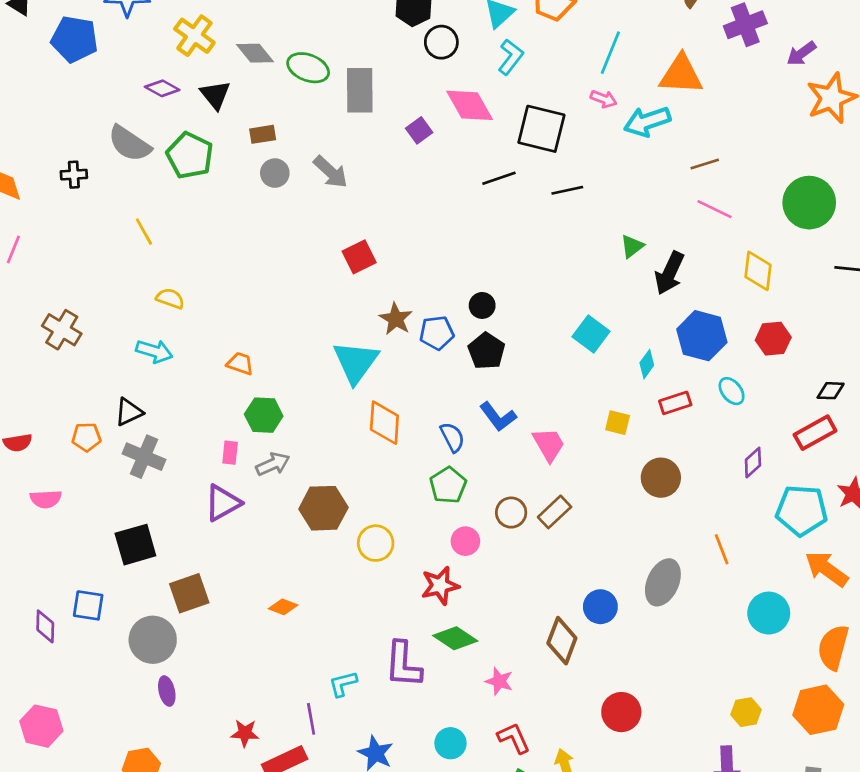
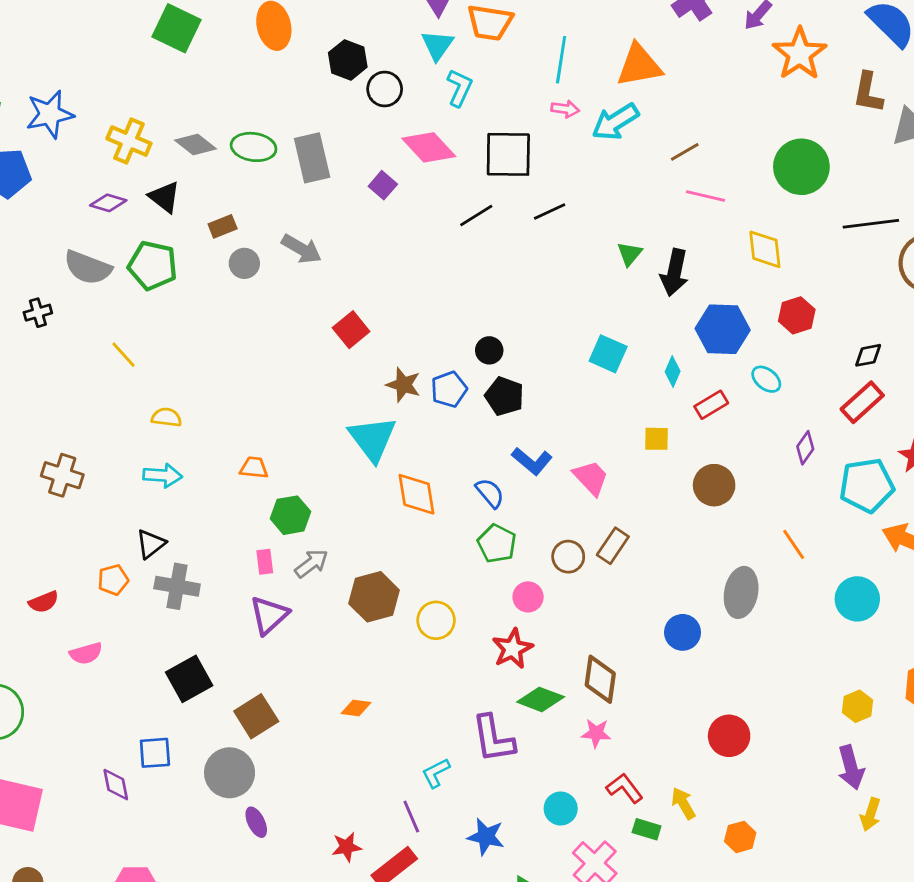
brown diamond: (562, 641) -> (600, 679), moved

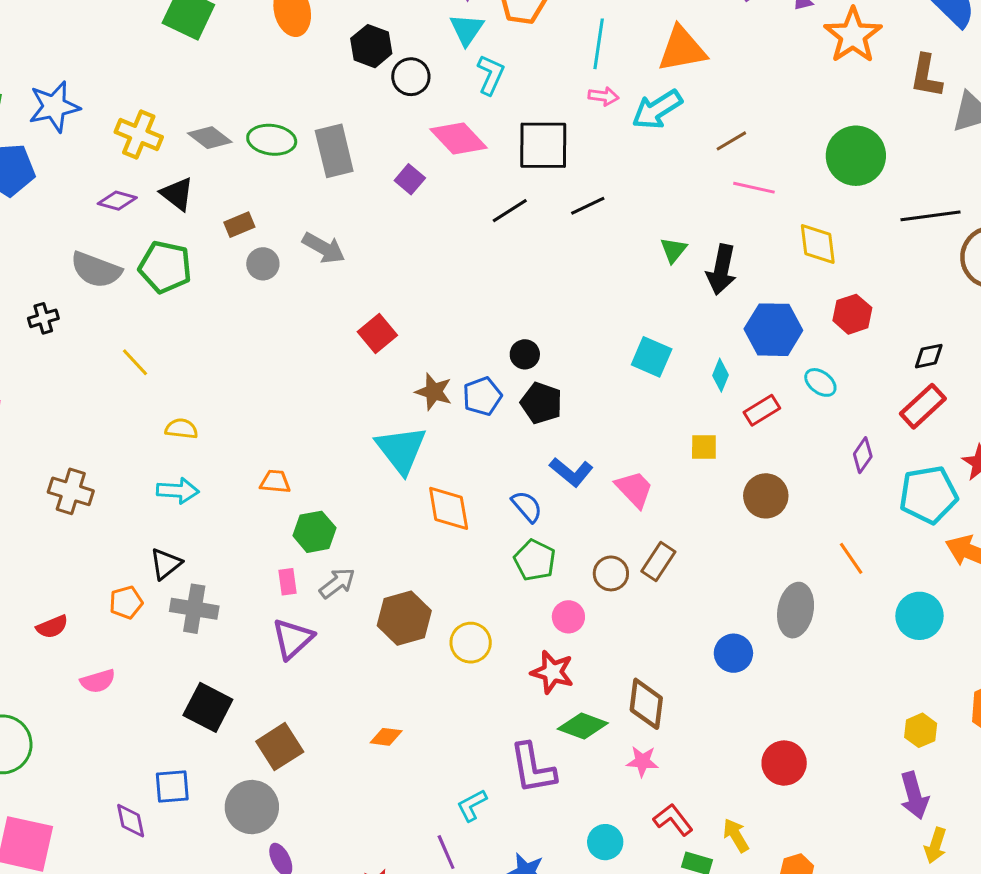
red star: (512, 649) -> (552, 672), turned -30
black square: (189, 679) -> (208, 707), turned -33

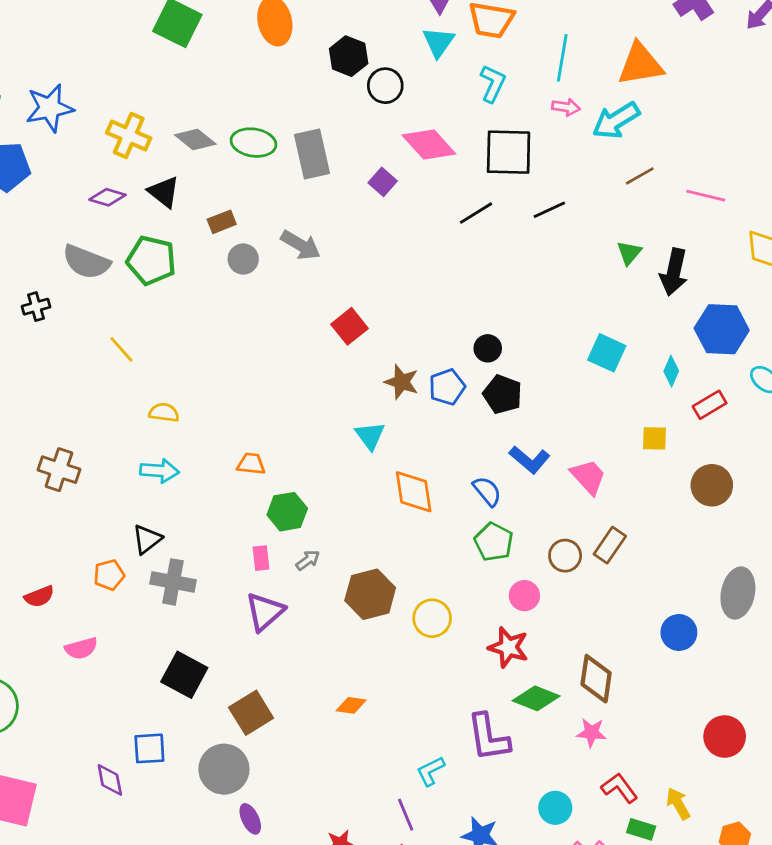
cyan L-shape: (491, 75) -> (493, 84), moved
brown line: (731, 141) -> (640, 176), moved
cyan triangle: (401, 450) -> (370, 436), size x0.6
gray arrow: (337, 583) -> (308, 560), size x0.7

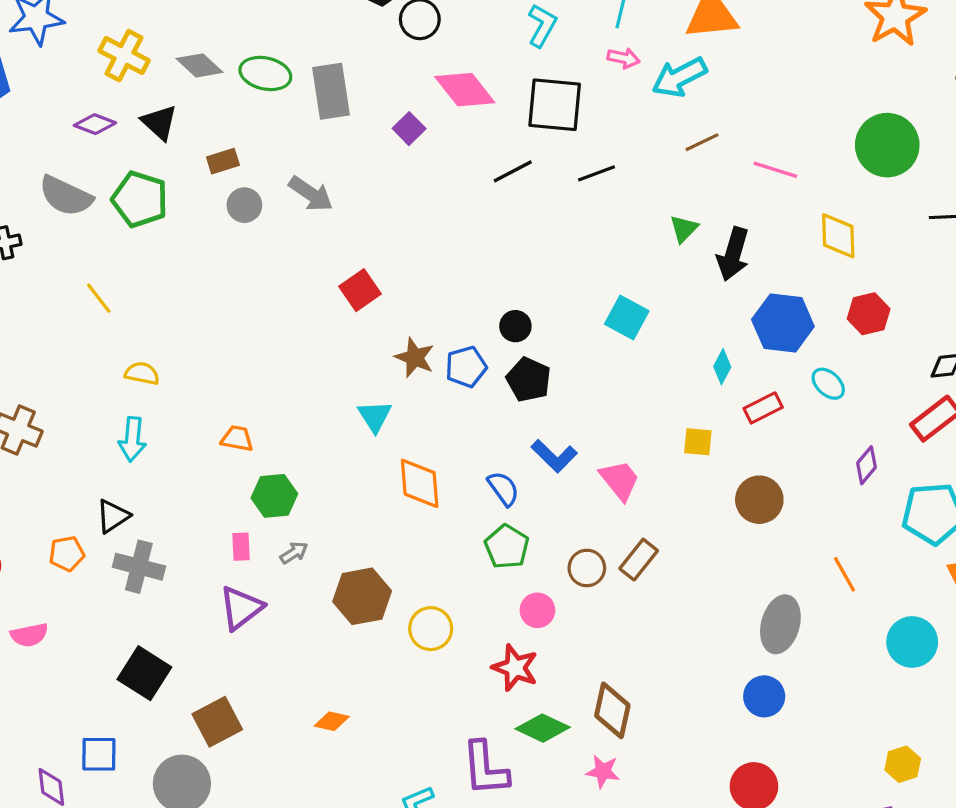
cyan square: (607, 353) -> (627, 318), moved
cyan arrow: (159, 471) -> (132, 439), turned 87
blue circle: (679, 632) -> (764, 696), moved

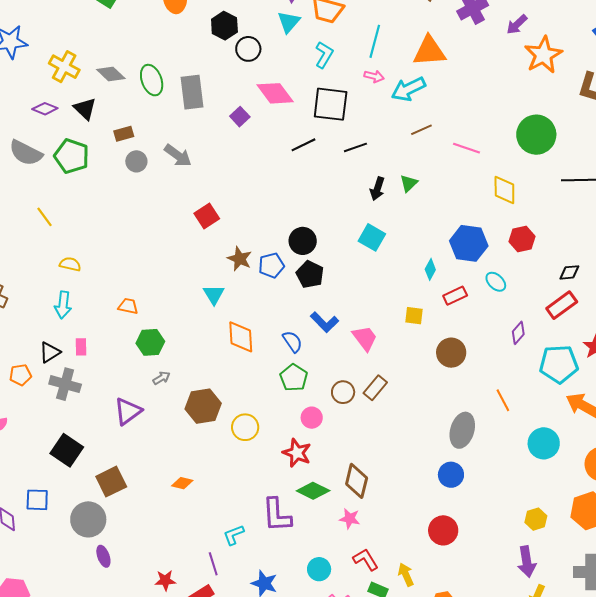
green ellipse: (265, 73) -> (152, 80), turned 56
black arrow: (733, 254) -> (377, 189), moved, size x0.7
black circle: (515, 326) -> (303, 241), size x1.4
pink rectangle: (241, 547) -> (81, 347), moved

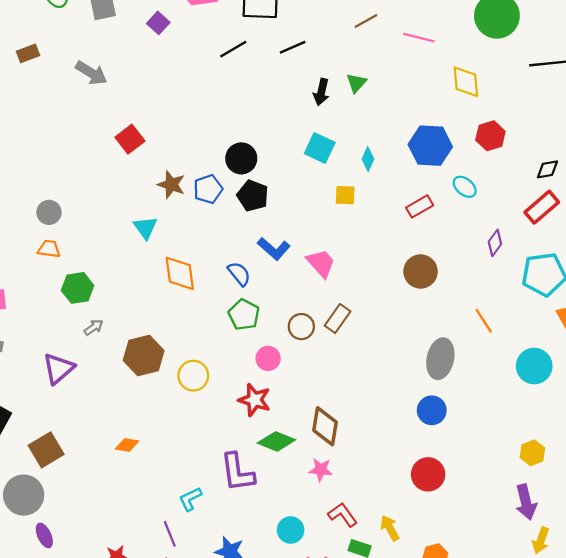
gray circle: (136, 161) -> (49, 212), moved
cyan diamond: (430, 269) -> (368, 159), moved
yellow square: (414, 316) -> (345, 195), moved

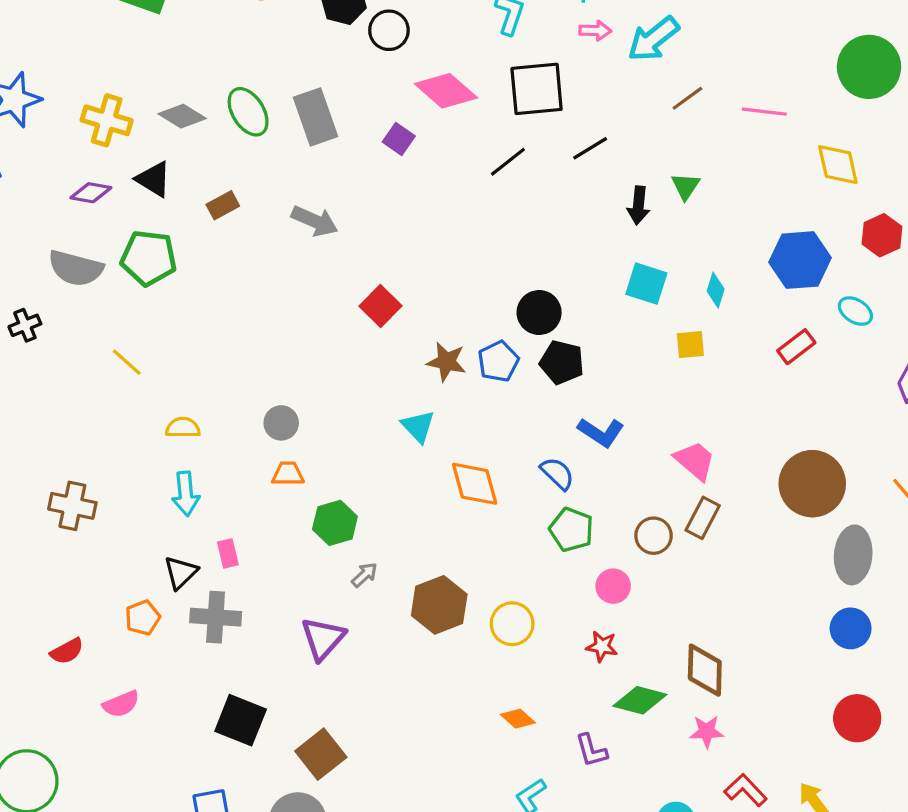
pink trapezoid: (321, 263) -> (695, 461), moved
brown circle: (421, 271) -> (812, 484), moved, size x1.4
red star: (255, 400) -> (602, 646), size x0.7
orange diamond: (127, 445) -> (518, 719), moved, turned 40
purple L-shape: (237, 472) -> (591, 750), size x0.6

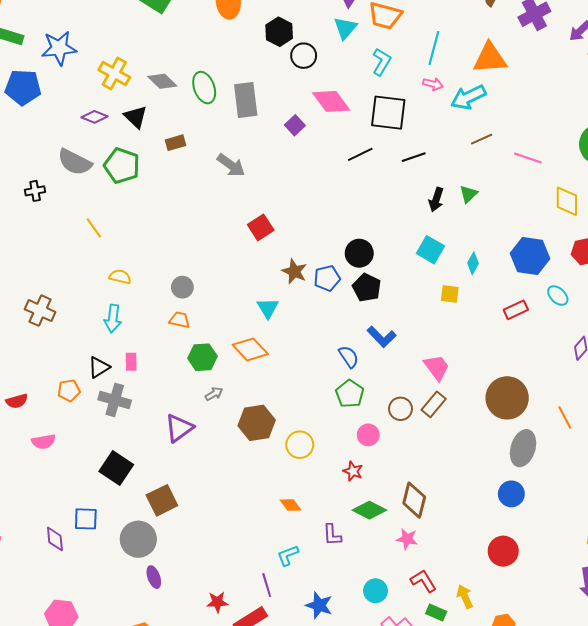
orange diamond: (475, 484) -> (250, 349), moved, turned -40

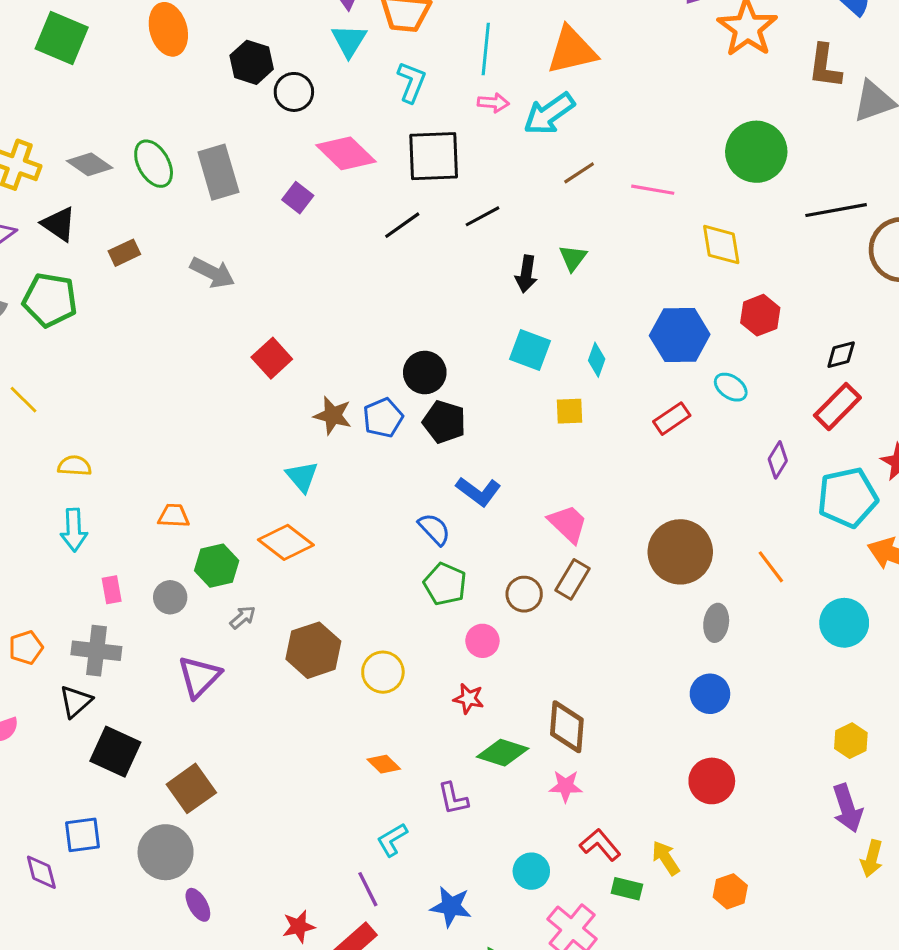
gray circle: (182, 287) -> (170, 597), moved
black triangle: (99, 367) -> (76, 701), moved
gray ellipse: (523, 448) -> (716, 623), size x0.7

